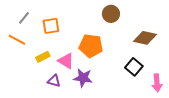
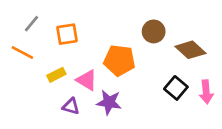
brown circle: (111, 14) -> (154, 31), moved
brown diamond: (145, 38) -> (190, 50), turned 30
pink arrow: (157, 83) -> (206, 92), moved

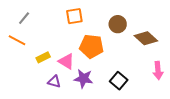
orange square: (67, 34) -> (74, 16), moved
black square: (176, 88) -> (119, 81), moved

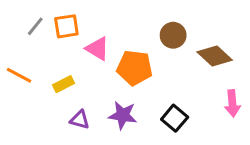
orange square: (74, 16) -> (66, 26), moved
orange line: (17, 40) -> (19, 75), moved
pink triangle: (66, 61) -> (98, 49), moved

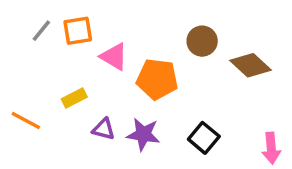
orange line: (19, 75) -> (26, 120), moved
pink arrow: (232, 103) -> (271, 148), moved
purple triangle: (80, 120) -> (104, 129), moved

